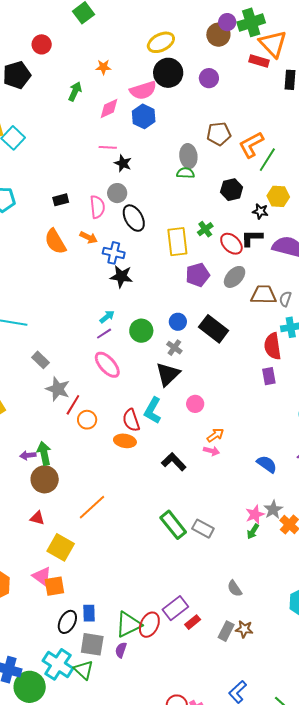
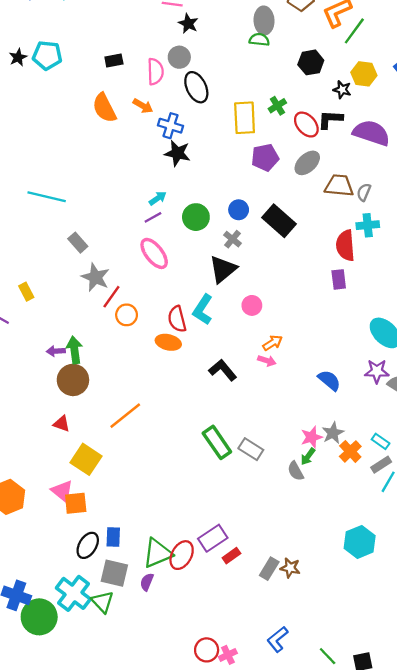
gray semicircle: (235, 588) -> (296, 471), moved

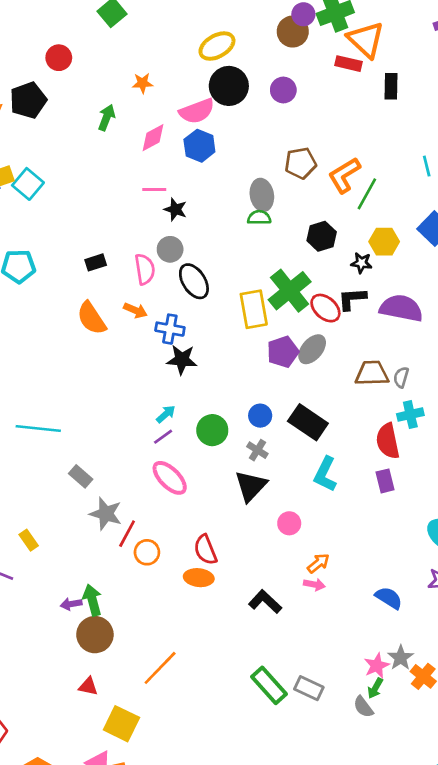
green cross: (277, 106) -> (290, 291), size x2.0
gray ellipse: (307, 163) -> (312, 349), moved
cyan L-shape: (203, 310) -> (325, 474), moved

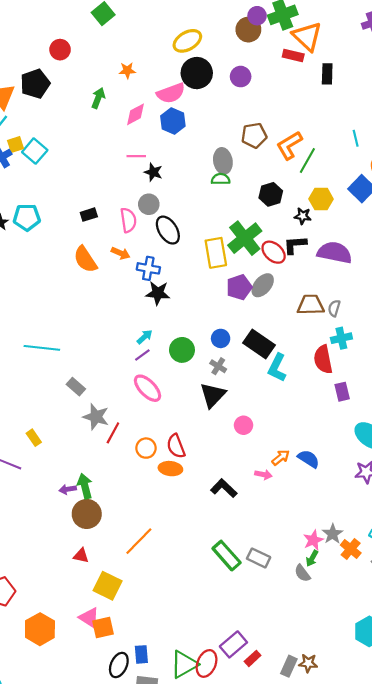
cyan L-shape: (325, 474) -> (277, 368), moved
purple rectangle: (385, 481) -> (342, 392), moved
orange circle: (147, 552) -> (146, 448), moved
orange arrow: (318, 563) -> (281, 458), moved
blue semicircle: (389, 598) -> (309, 459), moved

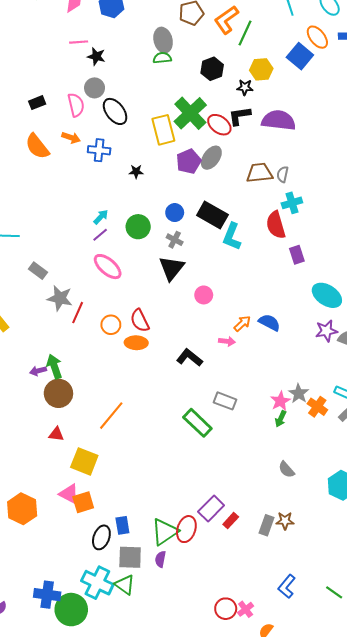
black star: (158, 293) -> (136, 172), moved, size x0.6
gray rectangle: (259, 558) -> (225, 401), moved
gray semicircle: (302, 573) -> (286, 470), moved

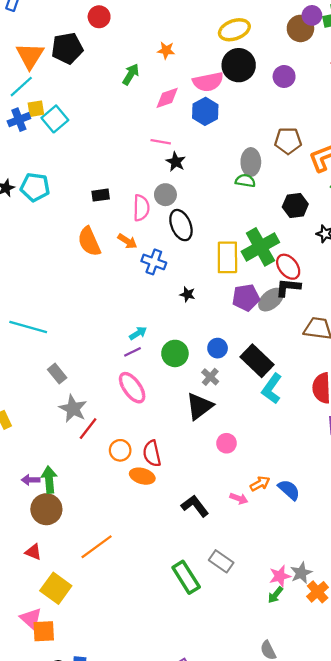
black L-shape: (240, 116) -> (288, 287), moved

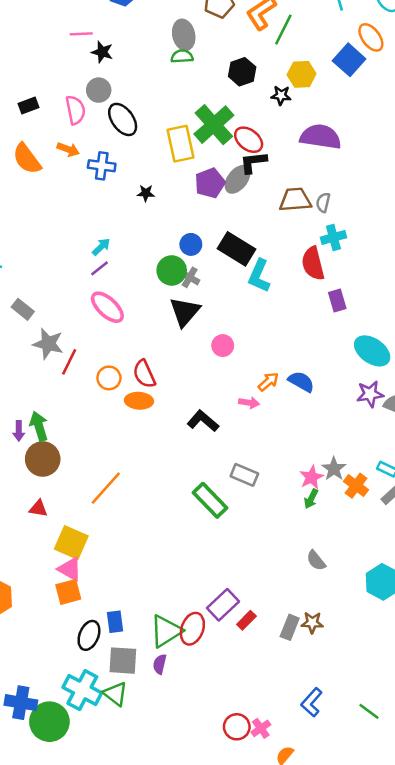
green circle: (175, 353) -> (172, 270), moved
purple arrow: (31, 480) -> (19, 431), turned -78
pink triangle: (31, 619) -> (70, 569), moved

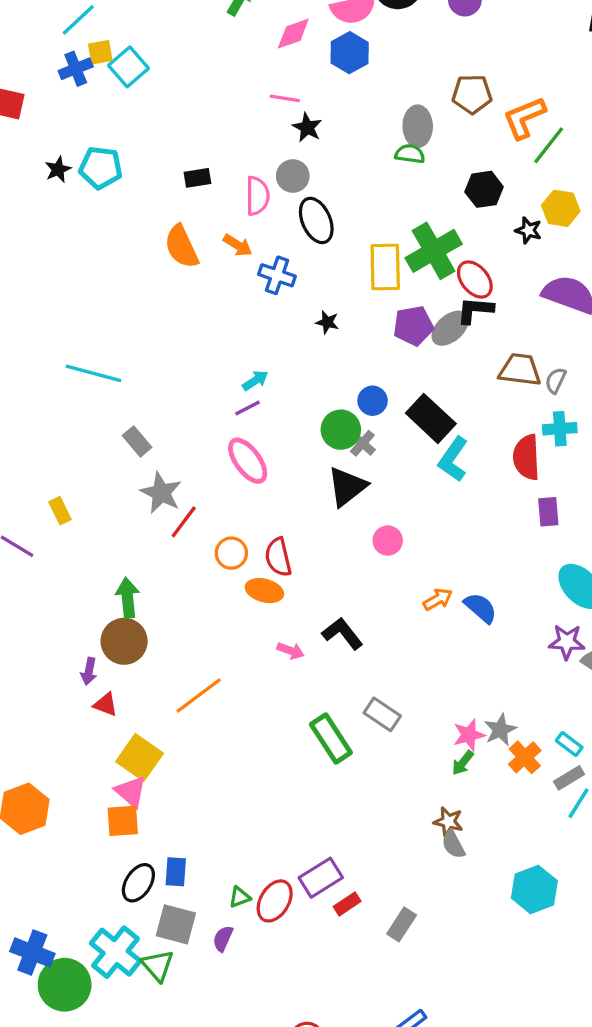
pink arrow: (249, 403) -> (291, 651), moved
purple arrow: (19, 431) -> (89, 671), moved
brown star: (312, 623) -> (448, 822), moved
green triangle: (166, 631) -> (240, 897), size x0.5

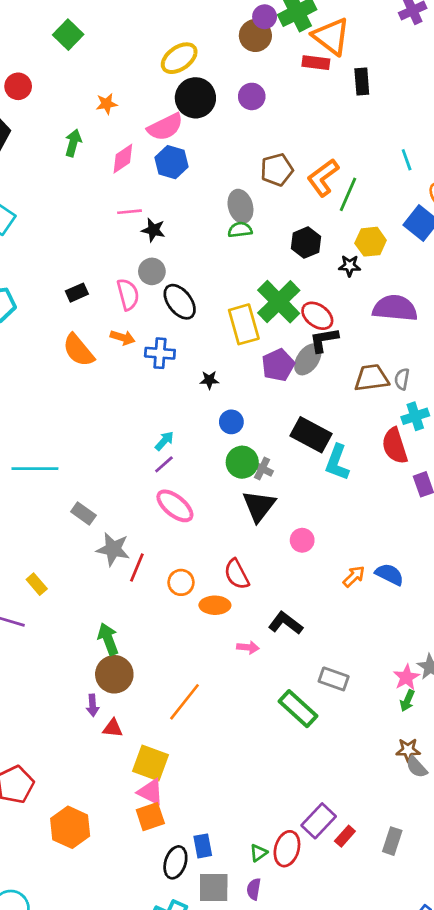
blue circle: (373, 401) -> (231, 422), moved
red semicircle: (278, 557) -> (237, 574), moved

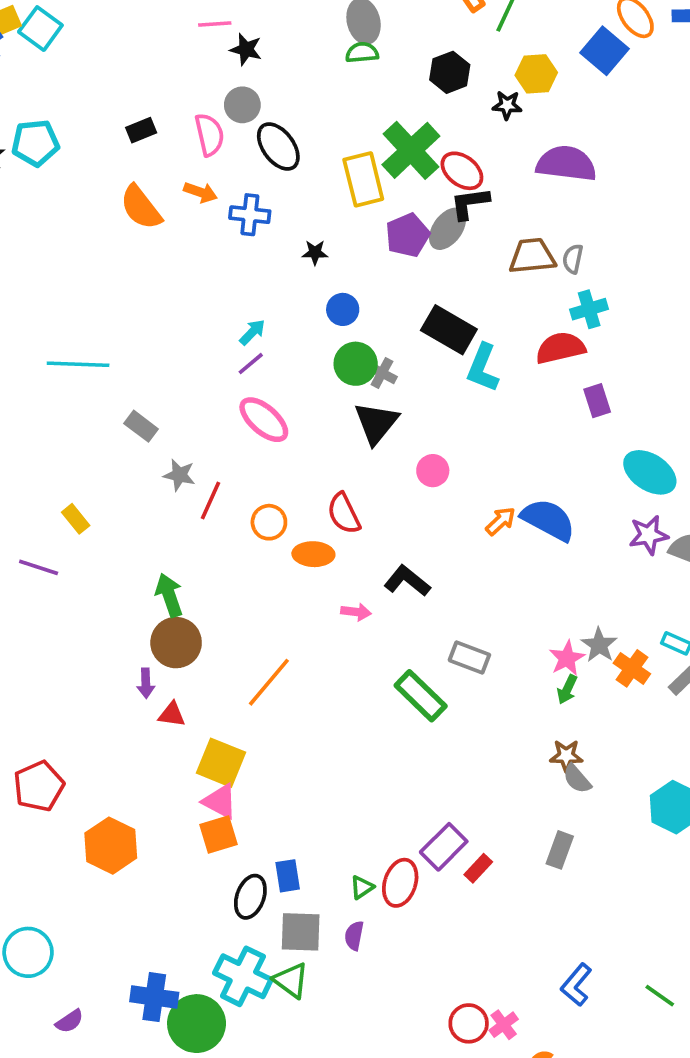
red semicircle: (395, 446) -> (560, 348), turned 93
gray star: (113, 549) -> (179, 475), size x0.7
blue semicircle: (389, 574) -> (548, 520), size x1.4
gray rectangle: (392, 841) -> (560, 850), moved

